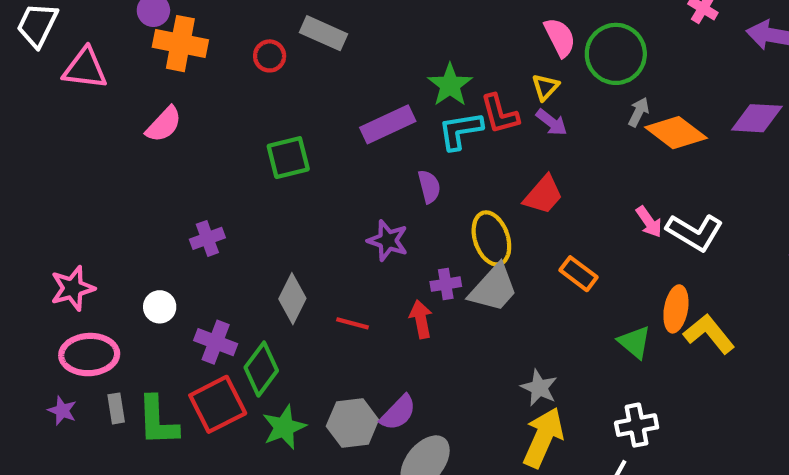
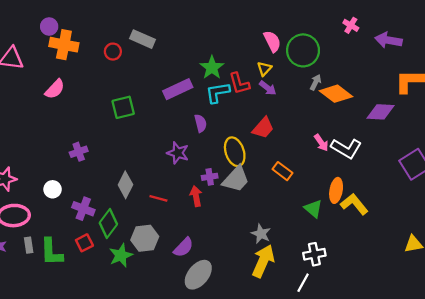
purple diamond: (757, 118) -> (380, 112), moved
red square: (218, 404) -> (84, 243), size x0.6
gray hexagon: (352, 423) -> (145, 238), moved

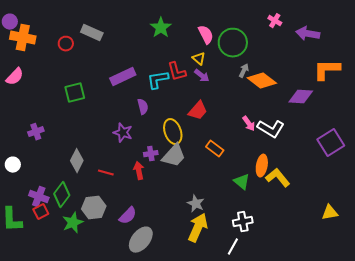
green star: (212, 67) -> (161, 28), moved
yellow triangle: (264, 69) -> (199, 59), turned -32
purple cross: (83, 209) -> (39, 197), moved

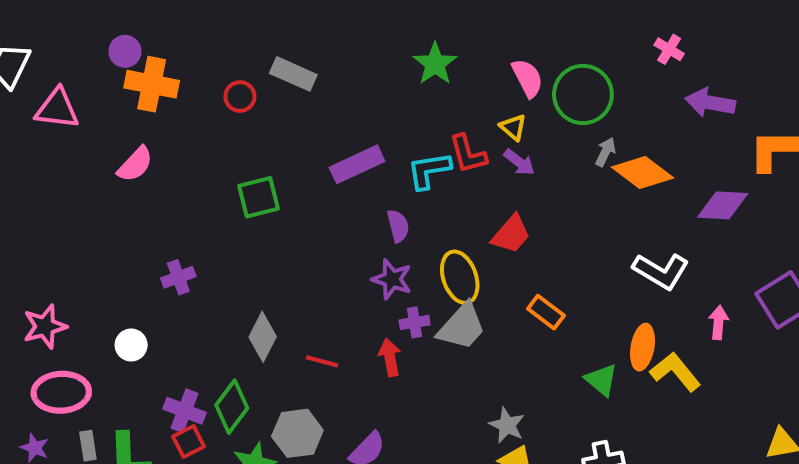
purple arrow: (308, 34) -> (710, 103), moved
pink arrow: (249, 124) -> (718, 322), moved, turned -140
purple star: (123, 133) -> (392, 279), moved

